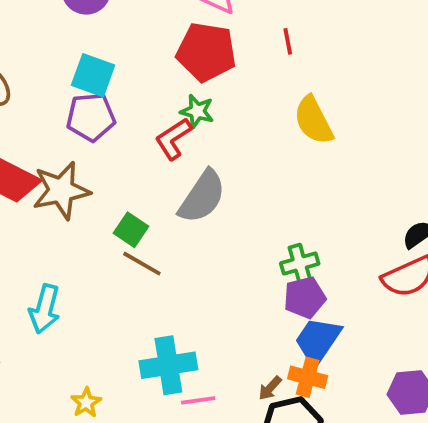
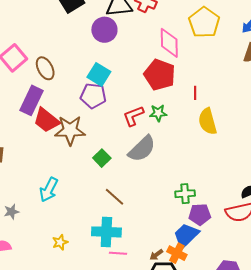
red line: (288, 41) -> (195, 93), moved
green star: (197, 111) -> (158, 113), moved, turned -30
brown line: (142, 264) -> (114, 197), moved
purple pentagon: (305, 297) -> (200, 214), moved

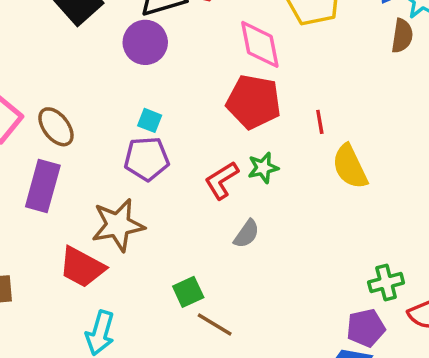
cyan square: (99, 74) -> (150, 120), size x0.6
red trapezoid: (46, 120) -> (82, 267), moved
gray semicircle: (142, 149) -> (247, 234), size x0.6
green square: (102, 158) -> (188, 292), moved, turned 30
green cross: (185, 194) -> (386, 283), moved

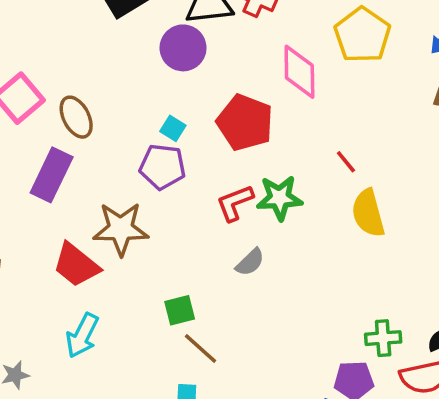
red pentagon: (254, 102) -> (245, 123), moved
red line: (320, 122) -> (346, 162), turned -40
green star: (263, 168) -> (279, 198), size x1.4

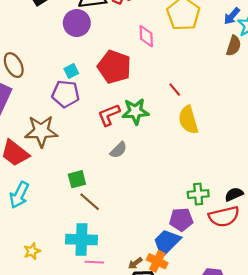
pink diamond: (299, 72) -> (146, 36), size x0.7
cyan square: (173, 128) -> (71, 71), turned 32

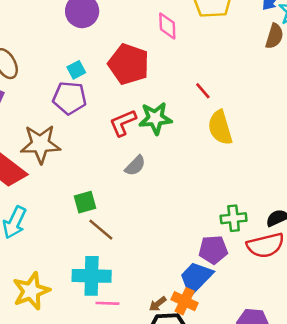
yellow star: (32, 251) -> (31, 291), size x1.8

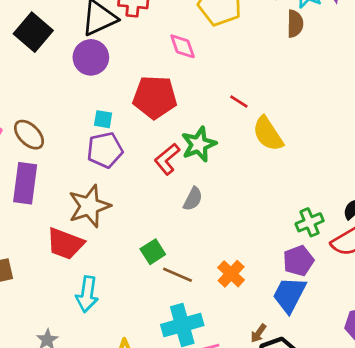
cyan square: (76, 70) -> (103, 119), turned -36
orange cross: (185, 301) -> (231, 274), moved, turned 35

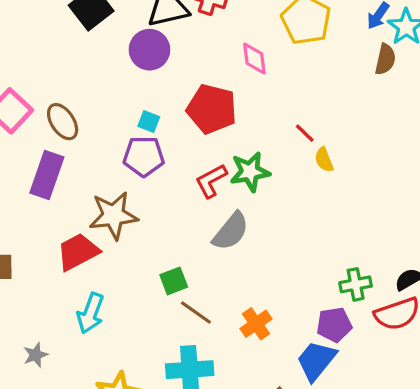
yellow semicircle: (268, 134) -> (324, 160), moved, size x0.6
gray semicircle: (193, 199) -> (231, 231), size x1.5
red trapezoid: (65, 244) -> (78, 252), turned 120

